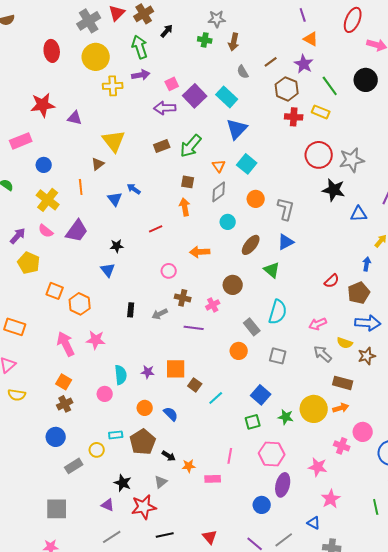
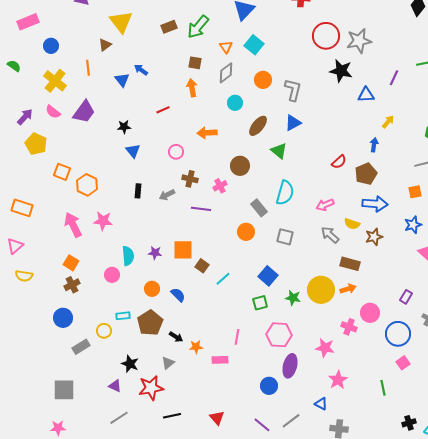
blue triangle: (108, 270) -> (133, 151), moved

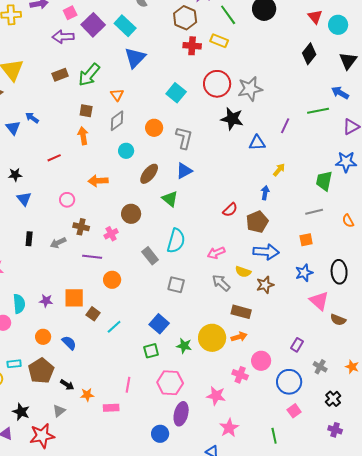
cyan square: (254, 45) -> (176, 93), moved
orange circle: (246, 232) -> (112, 280), moved

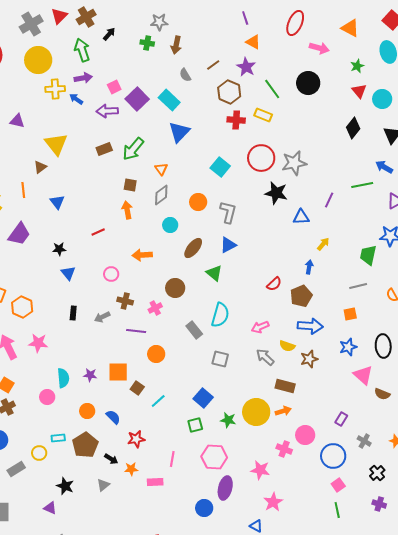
blue arrow: (32, 118) -> (76, 99), moved
red star: (42, 436) -> (136, 439), moved, size x0.7
green line: (274, 436) -> (337, 510), moved

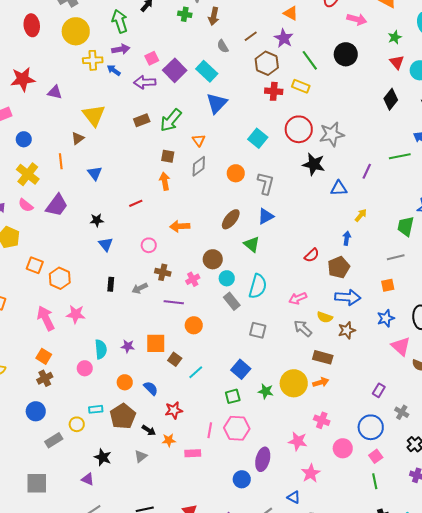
cyan circle: (170, 225) -> (227, 278), moved
pink circle: (305, 435) -> (343, 448), moved
pink hexagon: (214, 457) -> (237, 428), moved

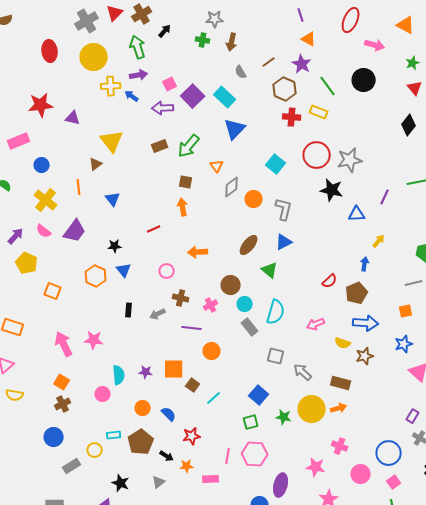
gray diamond: (199, 166) -> (232, 187), moved
orange hexagon: (60, 278) -> (96, 276), moved
gray arrow: (303, 328) -> (303, 372), moved
purple rectangle: (379, 390) -> (413, 416), moved

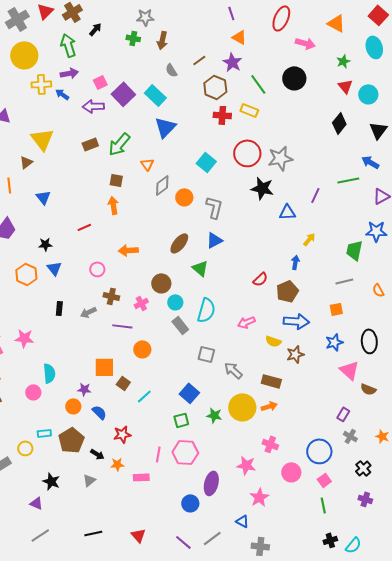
purple star: (146, 372) -> (84, 389), moved

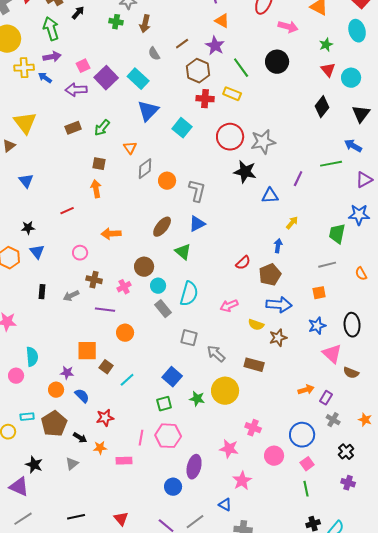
green arrow: (119, 144) -> (102, 128), size x0.7
cyan square: (206, 162) -> (182, 128), moved
orange arrow: (269, 406) -> (306, 390), moved
purple triangle: (36, 503) -> (19, 487), size x1.5

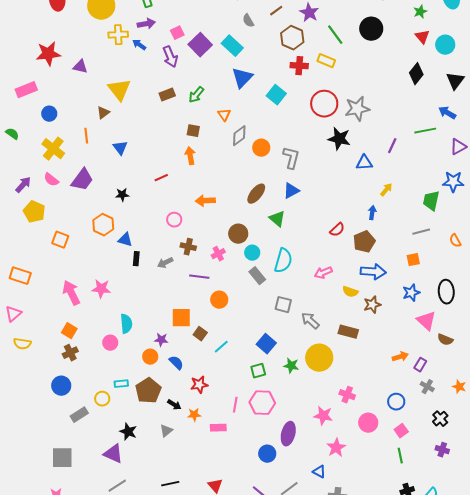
purple arrow: (76, 90) -> (170, 57), turned -110
blue triangle: (37, 252) -> (125, 240), moved, turned -35
blue circle: (302, 435) -> (396, 402), size x0.7

